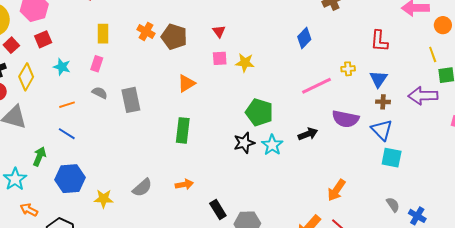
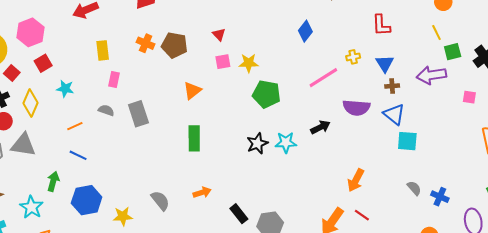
pink rectangle: (97, 64) -> (114, 80), moved
green pentagon: (259, 112) -> (266, 94), moved
cyan star: (272, 145) -> (286, 142), turned -30
gray semicircle: (142, 188) -> (160, 201), turned -80

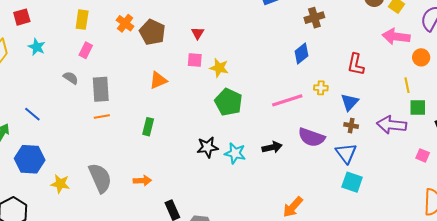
blue diamond: (305, 31) -> (301, 54), moved
orange line: (75, 126) -> (102, 117), moved
green rectangle: (194, 138) -> (148, 127), size x0.7
gray semicircle: (160, 201) -> (100, 178), size x1.4

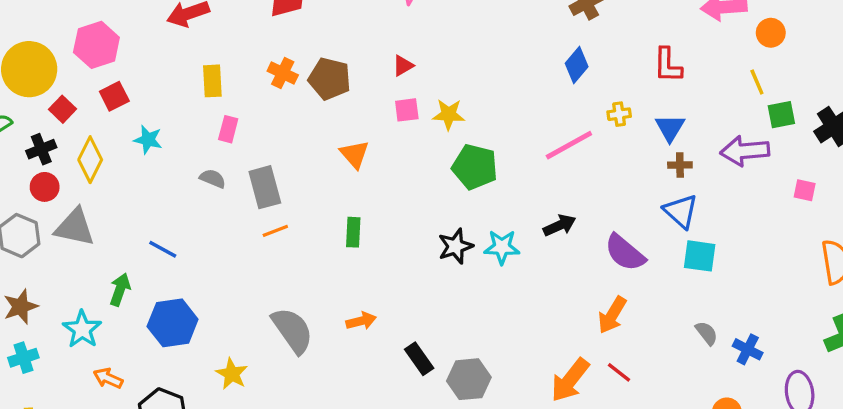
red triangle: (198, 33) -> (403, 66), turned 40
orange triangle: (158, 80) -> (355, 154), turned -36
purple semicircle: (311, 137) -> (625, 253), moved, turned 32
yellow star: (60, 184) -> (232, 374), moved, turned 30

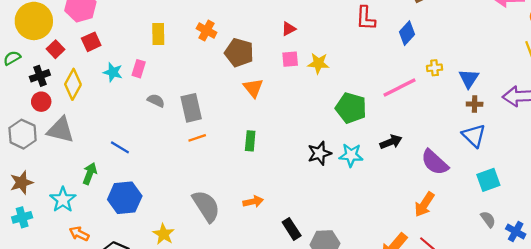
red L-shape: (668, 65) -> (366, 18), moved
brown pentagon: (330, 79) -> (239, 53), moved
pink rectangle: (228, 129) -> (139, 69), moved
green pentagon: (475, 167) -> (351, 108), moved
cyan square: (700, 256) -> (488, 180), moved, turned -30

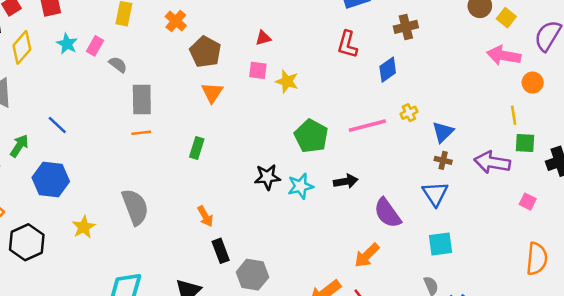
yellow cross: (435, 68) -> (409, 113), turned -32
gray semicircle: (156, 101) -> (118, 65), moved
cyan star: (351, 155) -> (300, 186), turned -30
orange arrow: (253, 202) -> (205, 216), moved, turned 60

